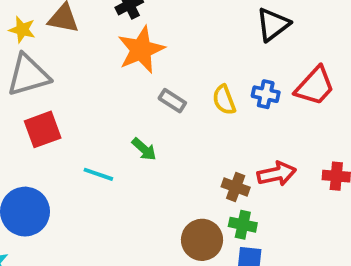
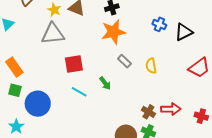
blue cross: (266, 94) -> (159, 24), moved
red square: (43, 129) -> (74, 64), moved

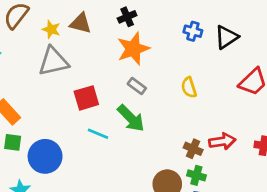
gray rectangle: (124, 61) -> (137, 86), moved
green arrow: (105, 83) -> (131, 118), size x1.6

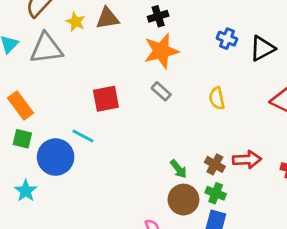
brown triangle: (81, 23) -> (108, 18), turned -30
gray triangle: (53, 61) -> (46, 48), moved
green arrow: (131, 118) -> (179, 169), moved, size x0.6
cyan line: (98, 134) -> (83, 136), moved

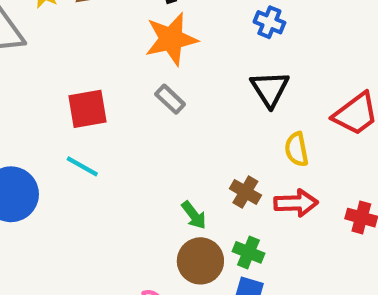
black triangle: (262, 48) -> (270, 89), moved, turned -36
yellow semicircle: (217, 98) -> (297, 149), moved
cyan line: (83, 136) -> (82, 166), moved
brown cross: (215, 164) -> (245, 192), moved

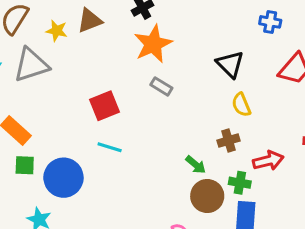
blue cross: (269, 22) -> (270, 22), moved
yellow semicircle: (297, 149) -> (241, 105), moved
brown cross: (245, 192) -> (229, 141), turned -35
red arrow: (296, 203) -> (268, 161), moved

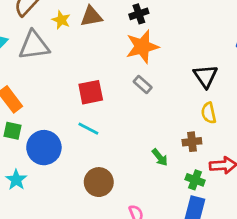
brown circle: (207, 196) -> (99, 182), moved

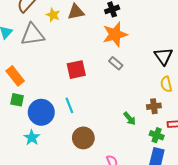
cyan line: (88, 129) -> (69, 105), moved, turned 42
cyan star: (16, 180) -> (32, 138), moved

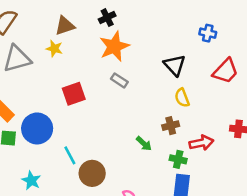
yellow star: (53, 15) -> (54, 49), moved
cyan line: (69, 105) -> (70, 155), moved
blue circle: (41, 112) -> (37, 128), moved

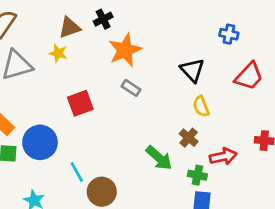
black cross: (107, 18) -> (103, 19), moved
brown cross: (171, 126) -> (189, 138), turned -35
green arrow: (144, 144) -> (159, 158), size x1.5

